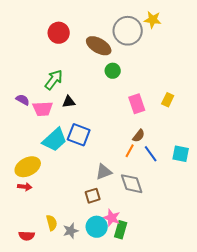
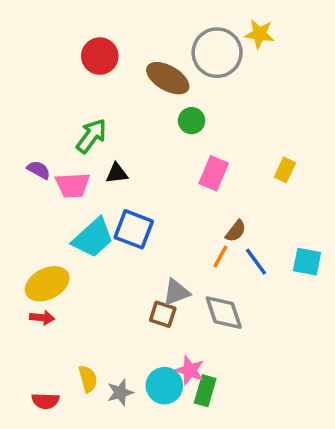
pink rectangle: (137, 104) -> (214, 173), moved, turned 42
brown square: (93, 196) -> (163, 314), moved, turned 35

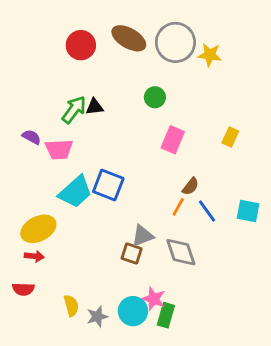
yellow star: (259, 34) -> (210, 55), moved
brown ellipse: (168, 78) -> (129, 38), moved
black triangle: (117, 173) -> (95, 107), moved
red semicircle: (45, 401) -> (23, 289), moved

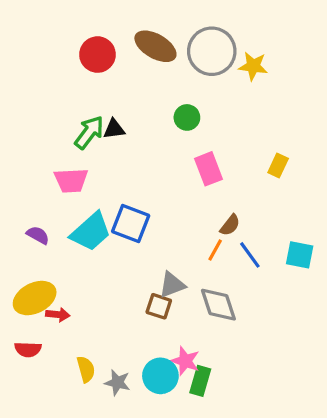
purple semicircle: (32, 137) -> (38, 235), moved
pink rectangle: (173, 140) -> (208, 169), turned -44
yellow ellipse: (38, 229) -> (35, 298), moved
red arrow: (34, 256) -> (58, 315), moved
gray star: (97, 317) -> (117, 382), turned 30

